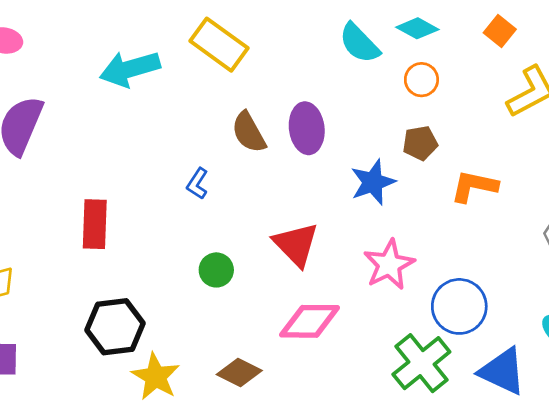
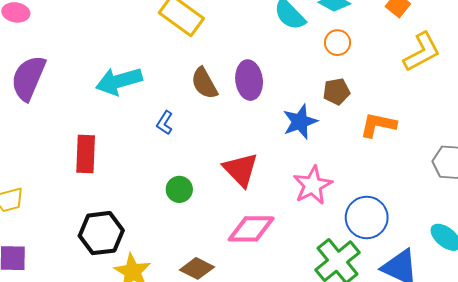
cyan arrow: (130, 69) -> (119, 81), moved

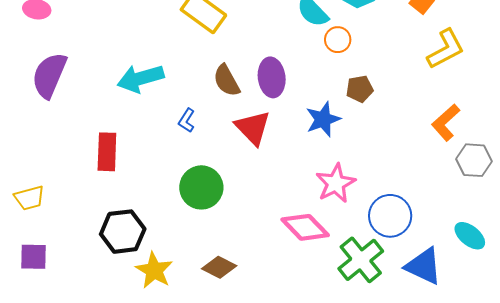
orange circle: (338, 43) -> (338, 40), moved
orange L-shape: (378, 125) -> (446, 122), moved, turned -54
red triangle: (241, 170) -> (253, 128), moved
green circle: (179, 189) -> (201, 187), size x1.6
pink diamond: (251, 229) -> (305, 227), moved, turned 45

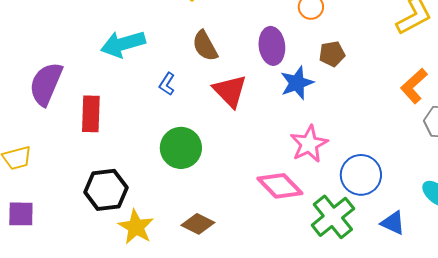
purple semicircle: (49, 75) -> (46, 84), moved
purple ellipse: (272, 77) -> (272, 46), moved
blue triangle: (424, 266) -> (393, 223), size x0.7

